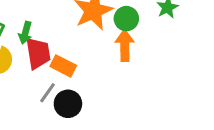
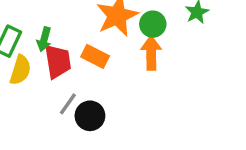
orange rectangle: (63, 66) -> (95, 56), moved

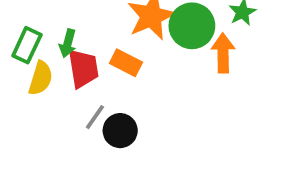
green circle: (153, 24) -> (192, 26), size x1.5
orange arrow: (151, 53) -> (223, 53), moved

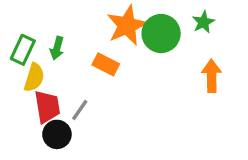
orange arrow: (223, 53) -> (212, 76), moved
red trapezoid: (83, 68) -> (47, 107), moved
black circle: (120, 131) -> (57, 134), moved

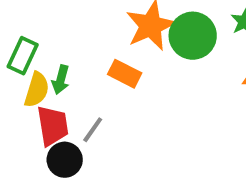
green arrow: (57, 48) -> (61, 80), moved

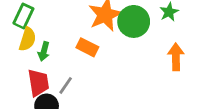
green rectangle: (23, 56) -> (23, 16), moved
yellow semicircle: (37, 90) -> (27, 39), moved

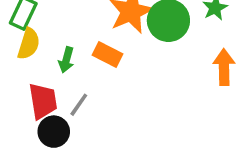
green arrow: (44, 51) -> (66, 60), moved

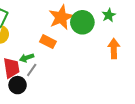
green arrow: (66, 60) -> (27, 58), moved, turned 56

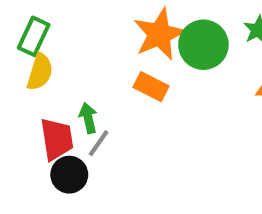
orange rectangle: (48, 42) -> (151, 87), moved
green arrow: (27, 58) -> (88, 118), turned 96

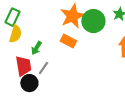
green arrow: (88, 118) -> (36, 48), moved, turned -136

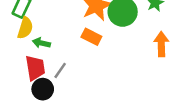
green arrow: (36, 48) -> (41, 43), moved, turned 72

